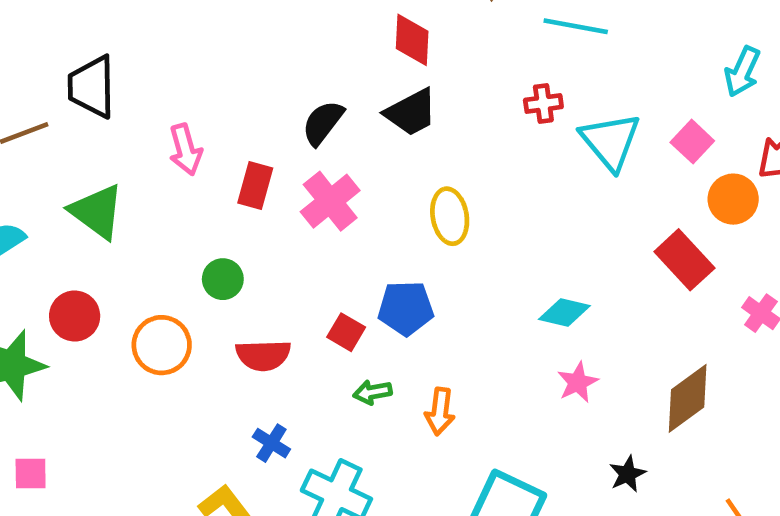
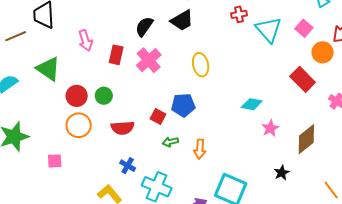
red circle: (75, 316) -> (77, 96), moved
pink star: (578, 382) -> (270, 128), moved
pink square: (31, 473) -> (55, 161), moved

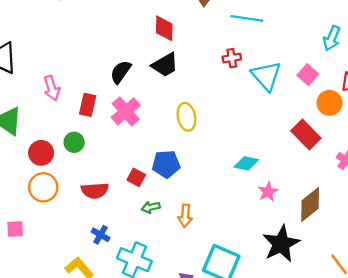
green circle: (104, 96) -> (74, 142), moved
black star: (282, 173) -> (281, 244), size x2.0

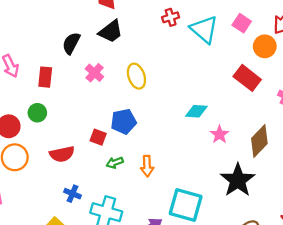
pink cross: (126, 111) -> (94, 73), moved, size x0.7

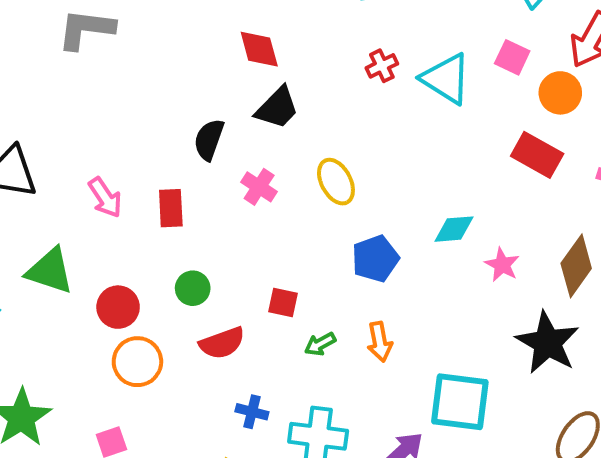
green circle: (37, 113) -> (193, 288), moved
blue pentagon: (124, 122) -> (375, 259), moved

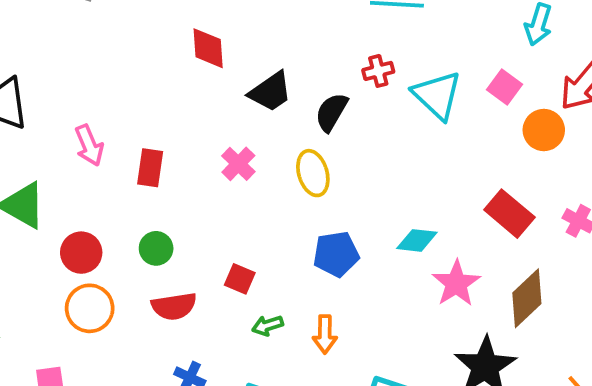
red diamond: (259, 49) -> (208, 48), moved
black semicircle: (209, 140) -> (331, 112), moved
red rectangle: (537, 155) -> (509, 214), moved
pink star: (502, 265) -> (456, 283), size x1.4

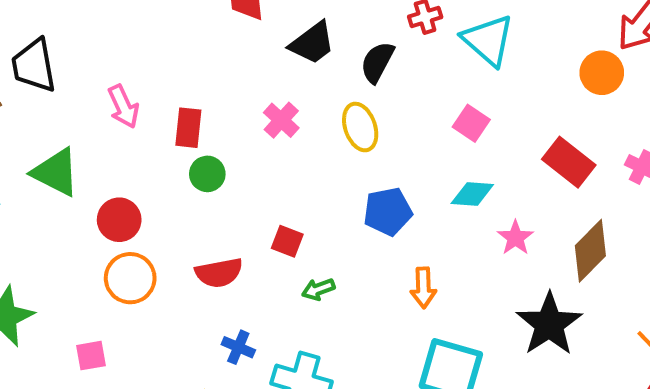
pink square: (504, 87) -> (471, 123), moved
green circle: (156, 248) -> (207, 174), moved
pink star: (456, 283) -> (515, 238), size x0.7
orange arrow: (325, 334) -> (423, 288), moved

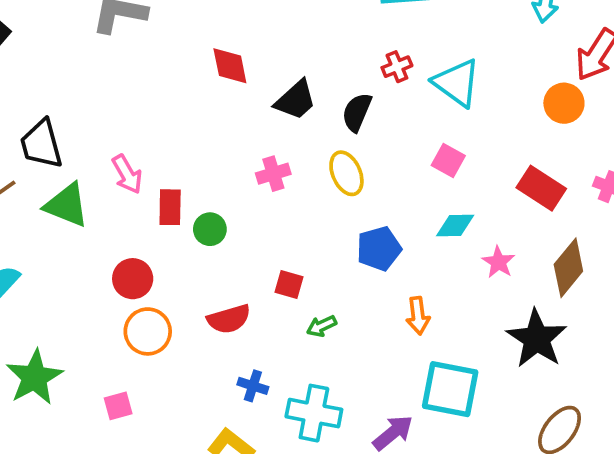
pink cross: (281, 120) -> (273, 174), turned 36
red rectangle: (188, 128) -> (170, 207), moved
green triangle: (56, 172) -> (67, 205), moved

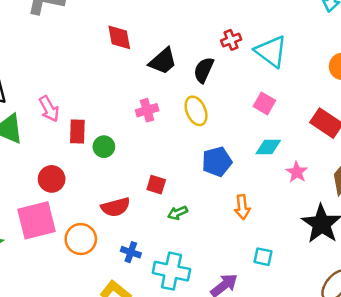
orange circle: (148, 331) -> (81, 239), moved
cyan square: (450, 389) -> (263, 257), size x0.5
pink square: (118, 406) -> (36, 220), moved, size x2.0

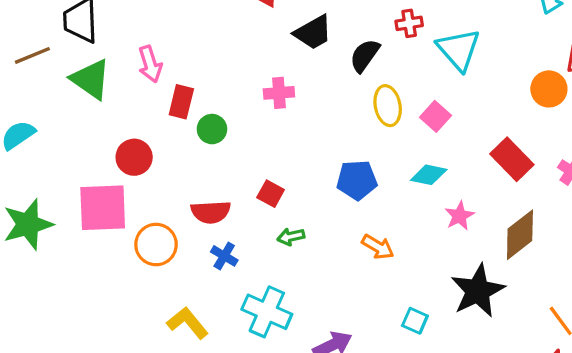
yellow ellipse: (196, 111) -> (388, 106), moved
orange arrow: (242, 207) -> (378, 247), turned -65
blue cross: (131, 252) -> (224, 256), moved
cyan square: (263, 257) -> (415, 321), moved

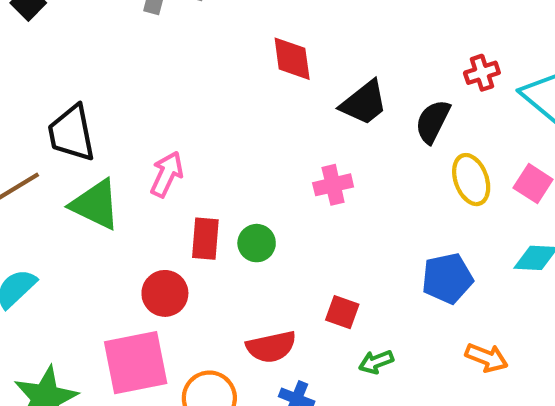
pink arrow: (150, 64) -> (167, 174), turned -129
red rectangle: (181, 102) -> (205, 239), moved

